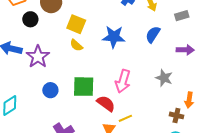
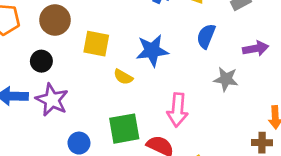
black circle: (30, 19) -> (41, 61), moved
yellow semicircle: (76, 45) -> (123, 77), moved
gray star: (164, 78) -> (226, 79), moved

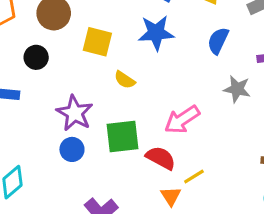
blue star: (152, 51) -> (156, 33), moved
purple star: (52, 100) -> (75, 113), moved
pink arrow: (177, 110) -> (182, 120), turned 48

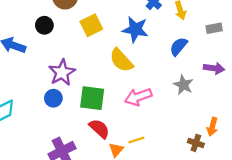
yellow square: (97, 42) -> (91, 25), turned 35
yellow semicircle: (125, 80) -> (121, 60), moved, size x1.6
red semicircle: (161, 158) -> (99, 129), moved

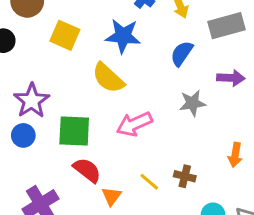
yellow square: (91, 25) -> (65, 35), turned -35
gray rectangle: (214, 28) -> (226, 26), size x1.6
gray star: (183, 85) -> (192, 103), turned -30
yellow line: (136, 140) -> (149, 182), moved, turned 63
brown cross: (196, 143) -> (185, 176), moved

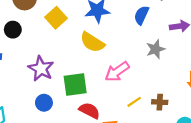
yellow square: (65, 35) -> (56, 18), turned 35
blue circle: (23, 135) -> (44, 103), moved
yellow line: (149, 182) -> (134, 102), moved, turned -64

